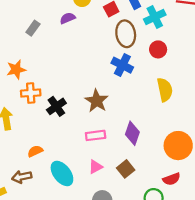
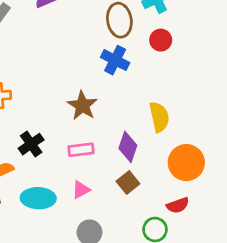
yellow semicircle: (165, 90) -> (159, 117), moved
black cross: (56, 106) -> (31, 144), moved
brown square: (126, 169) -> (128, 182), moved
cyan ellipse: (62, 173) -> (38, 198), turned -50

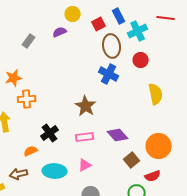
yellow semicircle: (159, 117) -> (156, 94), moved
purple diamond: (128, 147) -> (118, 135), turned -60
brown square: (128, 182) -> (132, 160), moved

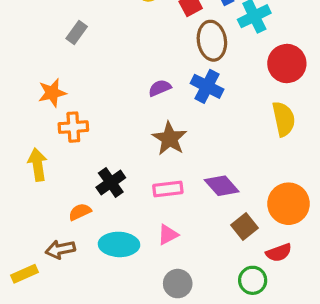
purple semicircle: (60, 32) -> (160, 88), moved
red circle: (141, 60) -> (287, 64), moved, size x1.5

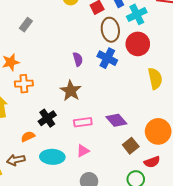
red circle: (287, 64) -> (138, 44), moved
purple semicircle: (160, 88) -> (78, 59), turned 96
brown star: (170, 138) -> (71, 91), moved

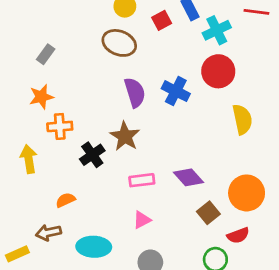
gray rectangle: (26, 25) -> (46, 54), moved
brown ellipse: (110, 30) -> (119, 43), moved, turned -60
purple semicircle: (78, 59) -> (135, 93), size x1.5
black cross: (47, 118) -> (92, 155), moved
cyan ellipse: (52, 157) -> (94, 247), moved

